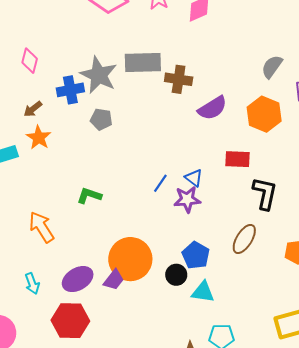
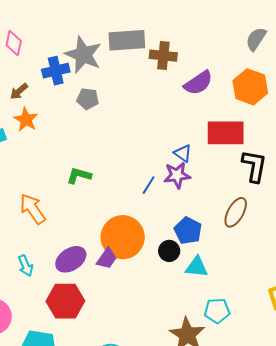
red rectangle: (238, 159) -> (226, 133), size x1.5
blue line: (160, 183) -> (149, 185), moved

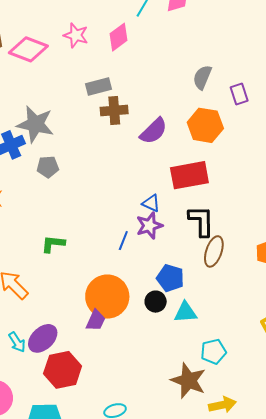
gray rectangle: (127, 40) -> (99, 87), moved, size x0.7
black L-shape: (254, 166) -> (201, 221), moved
purple ellipse: (71, 259) -> (43, 338), moved

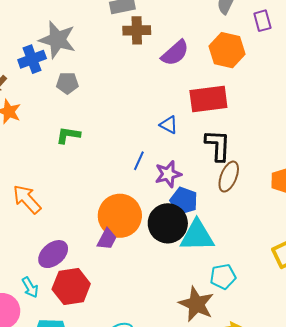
purple star: (149, 226) -> (168, 174), moved
green L-shape: (53, 244) -> (68, 135), moved
black circle: (156, 302) -> (168, 223), size x1.8
cyan triangle: (185, 312) -> (197, 236), size x1.5
cyan arrow: (17, 342) -> (30, 287), moved

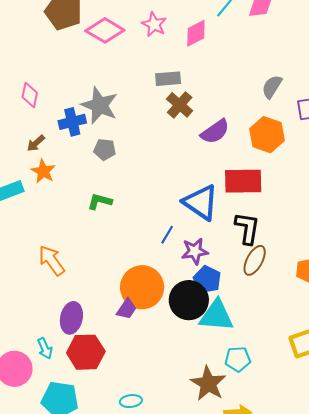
brown cross: (137, 30) -> (180, 105), turned 36
blue triangle: (169, 125) -> (201, 202), size x2.0
purple ellipse: (53, 254) -> (71, 318), turned -44

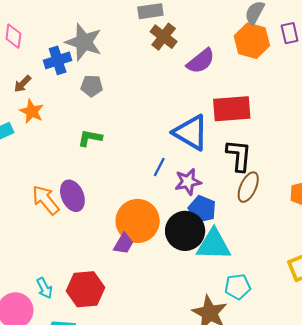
orange hexagon: (267, 135) -> (252, 41), moved
purple ellipse: (71, 318) -> (72, 196), moved, turned -32

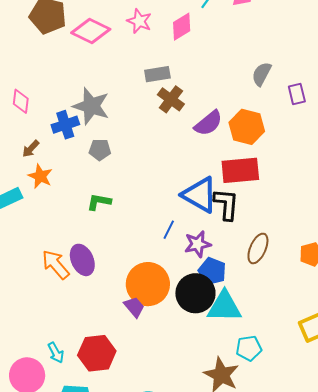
orange hexagon: (252, 41) -> (247, 127), moved
black L-shape: (239, 155) -> (226, 204), moved
purple trapezoid: (124, 244) -> (134, 307), turned -70

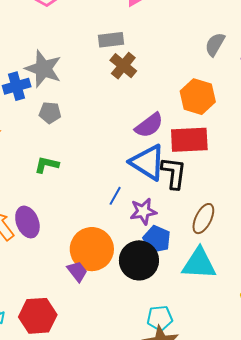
purple semicircle: (208, 123) -> (149, 125), moved
cyan triangle: (224, 307) -> (199, 264), moved
cyan pentagon: (249, 348) -> (160, 318), moved

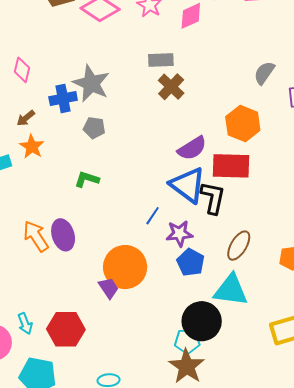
black circle: (139, 260) -> (202, 321), moved

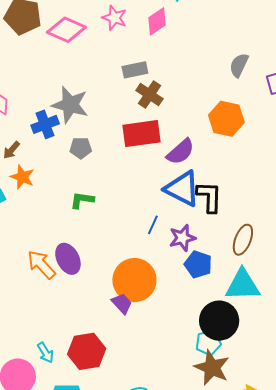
red rectangle: (231, 166) -> (141, 134), moved

